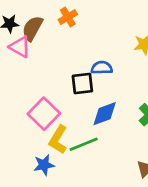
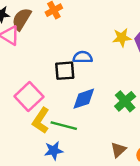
green line: (84, 144) -> (64, 126), turned 35
blue star: (44, 165) -> (54, 151), moved

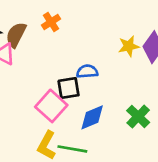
pink square: (29, 97) -> (51, 106), moved

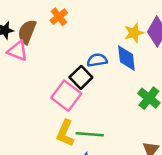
black square: (69, 88) -> (81, 77), turned -30
blue diamond: (92, 117) -> (126, 58), moved, turned -68

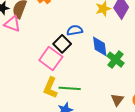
blue diamond: (126, 58) -> (100, 46), moved

